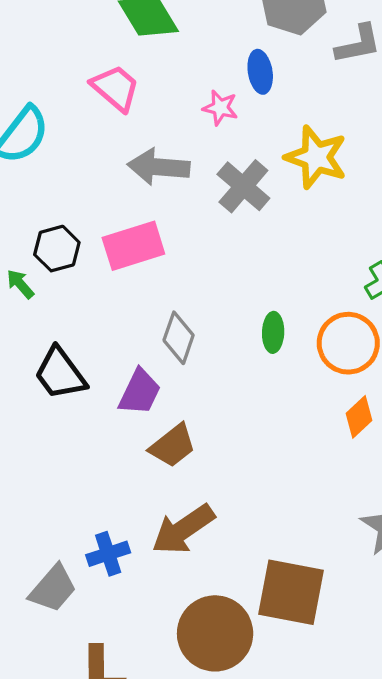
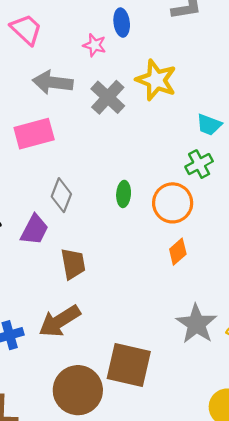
brown trapezoid: (173, 446) -> (73, 264), moved, turned -64

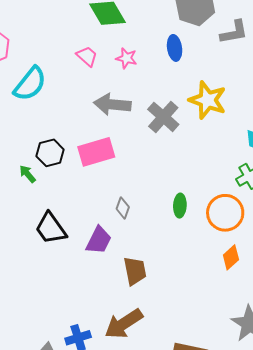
pink trapezoid: (26, 29) -> (87, 56), size x0.7
pink star: (95, 45) -> (126, 58), moved
gray diamond: (61, 195) -> (123, 208), size x0.7

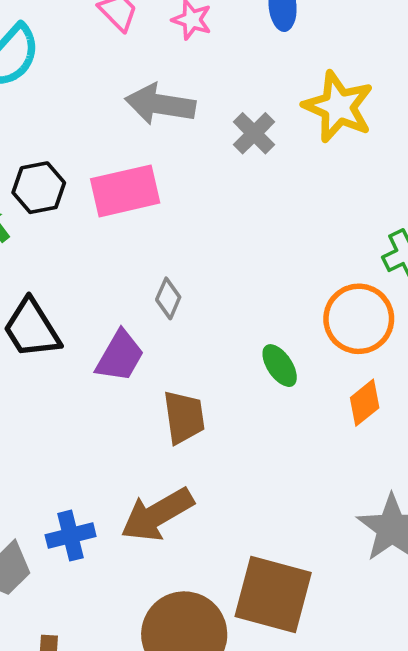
gray cross: (163, 117) -> (254, 133), size x0.7
green ellipse: (180, 206) -> (280, 366), moved, turned -40

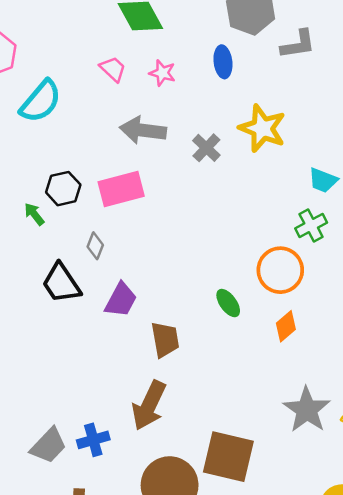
gray diamond: (168, 298) -> (95, 246), moved
brown arrow: (157, 515) -> (149, 405), turned -33
blue cross: (71, 536) -> (93, 440), moved

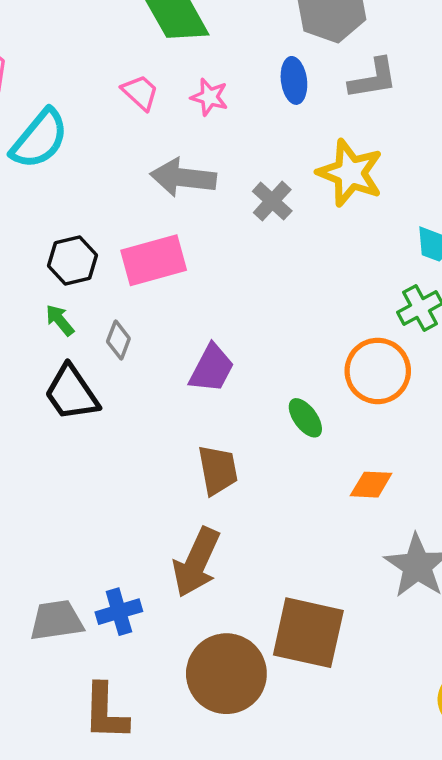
gray L-shape: (298, 44) -> (373, 79), moved
green arrow: (34, 214) -> (60, 320), moved
purple trapezoid: (121, 300) -> (212, 368), moved
orange diamond: (286, 326) -> (371, 485), moved, turned 44
gray trapezoid: (49, 446) -> (56, 620), turned -141

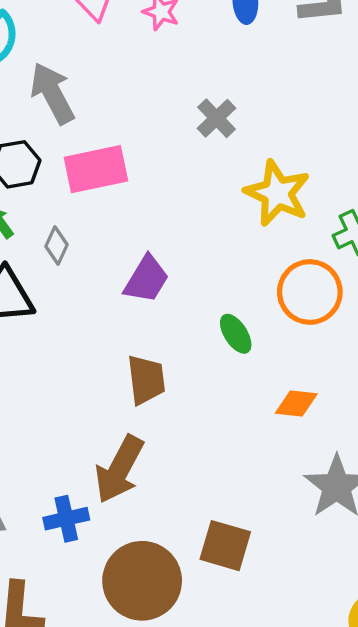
yellow star: (350, 173) -> (277, 193), moved
gray arrow: (183, 178) -> (52, 93), moved, turned 52
blue cross: (119, 612) -> (66, 519), moved
brown square: (308, 633) -> (225, 546), size x0.7

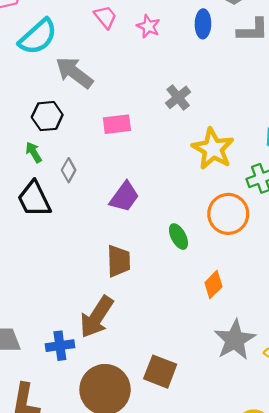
gray arrow: (52, 93) -> (74, 73), turned -30
pink rectangle: (96, 169) -> (117, 124), moved, size x0.7
orange diamond: (296, 404) -> (213, 285), turned -56

